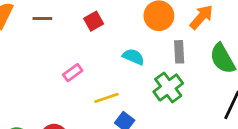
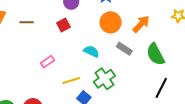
gray rectangle: (179, 52) -> (124, 49), turned -56
green cross: (168, 87) -> (104, 79), moved

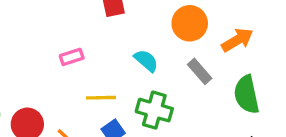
green cross: (104, 79) -> (154, 110), turned 35

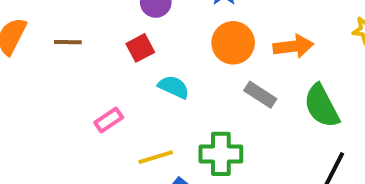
orange arrow: (237, 40) -> (293, 46), turned 40
cyan semicircle: (146, 61) -> (174, 87), moved

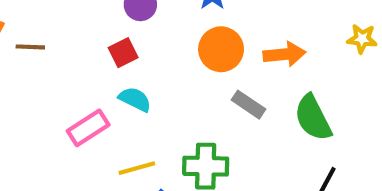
brown line: (68, 42) -> (30, 47), moved
cyan semicircle: (174, 87) -> (135, 99), moved
pink rectangle: (109, 120) -> (88, 128), size x1.4

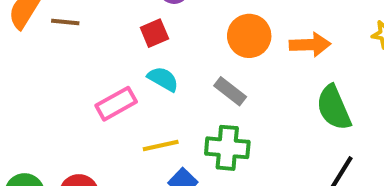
gray rectangle: (249, 105) -> (230, 91), moved

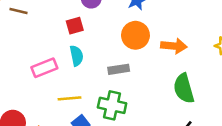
cyan semicircle: (163, 79) -> (77, 56), turned 42
gray rectangle: (230, 91) -> (119, 69), turned -54

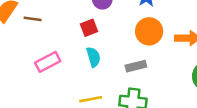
pink rectangle: (44, 68) -> (48, 62), moved

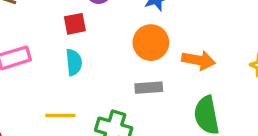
gray rectangle: (136, 66) -> (149, 88), moved

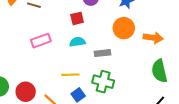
cyan semicircle: (74, 62) -> (77, 42), turned -91
gray rectangle: (149, 88) -> (102, 53), moved

